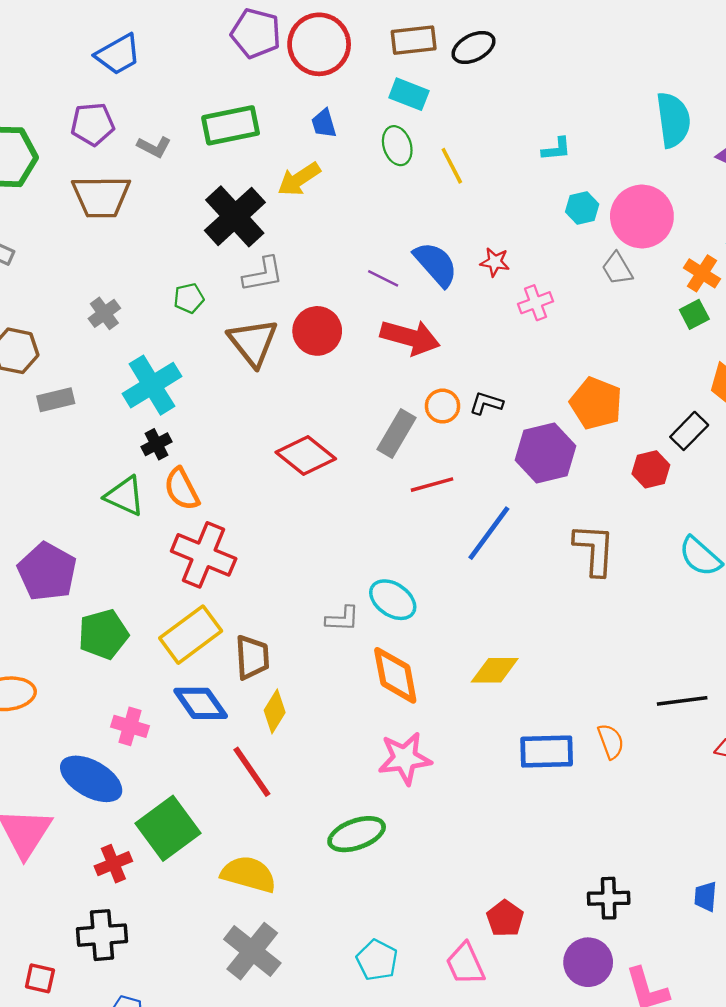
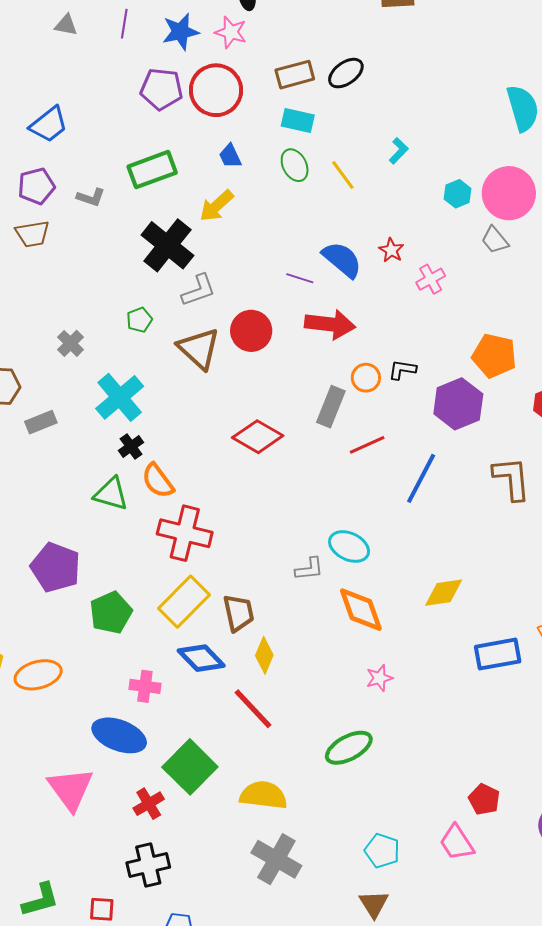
cyan L-shape: (556, 149) -> (399, 151), moved, turned -32
brown trapezoid: (101, 196) -> (32, 234), moved, size x0.7
red star: (495, 262) -> (391, 250), turned 30
pink star: (405, 758) -> (379, 678), size x0.6

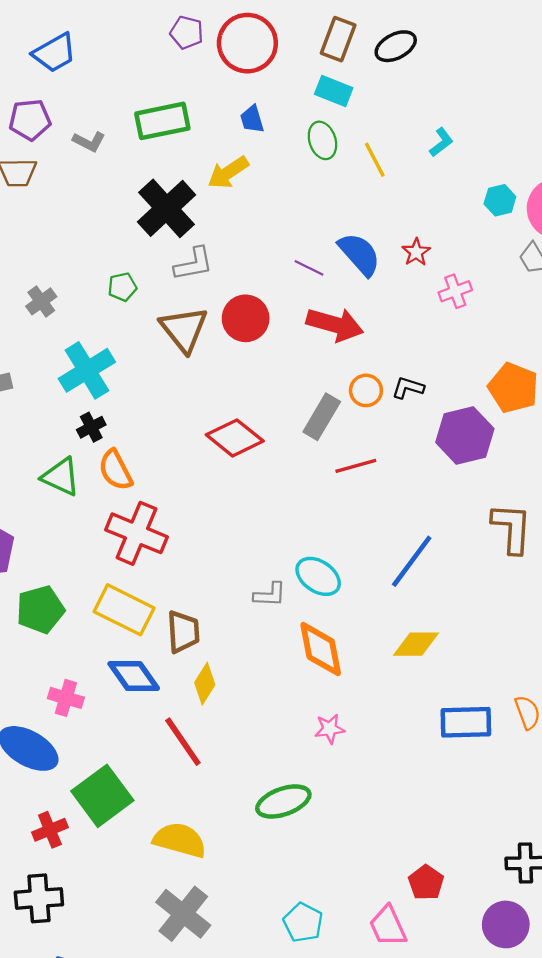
brown rectangle: (295, 75) -> (338, 39), turned -63
purple pentagon: (162, 89) -> (187, 33), size x0.7
blue line: (421, 478) -> (412, 561), moved
yellow rectangle: (184, 602) -> (124, 610), turned 63

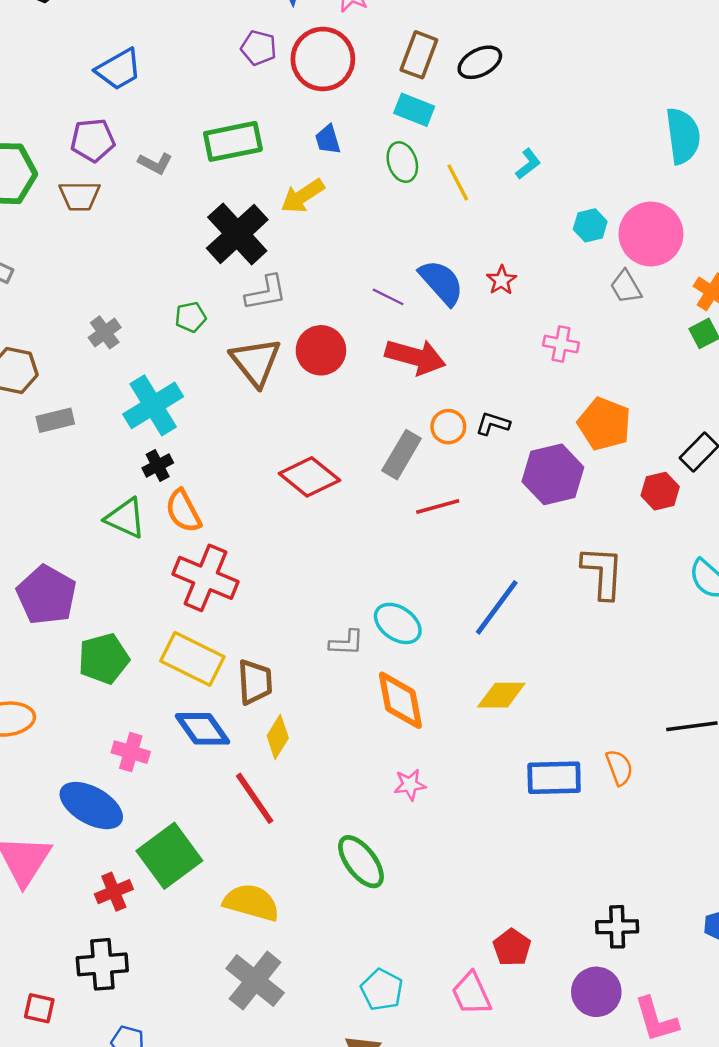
pink cross: (455, 291) -> (561, 344), moved, turned 32
green ellipse: (283, 801) -> (361, 862), turned 72

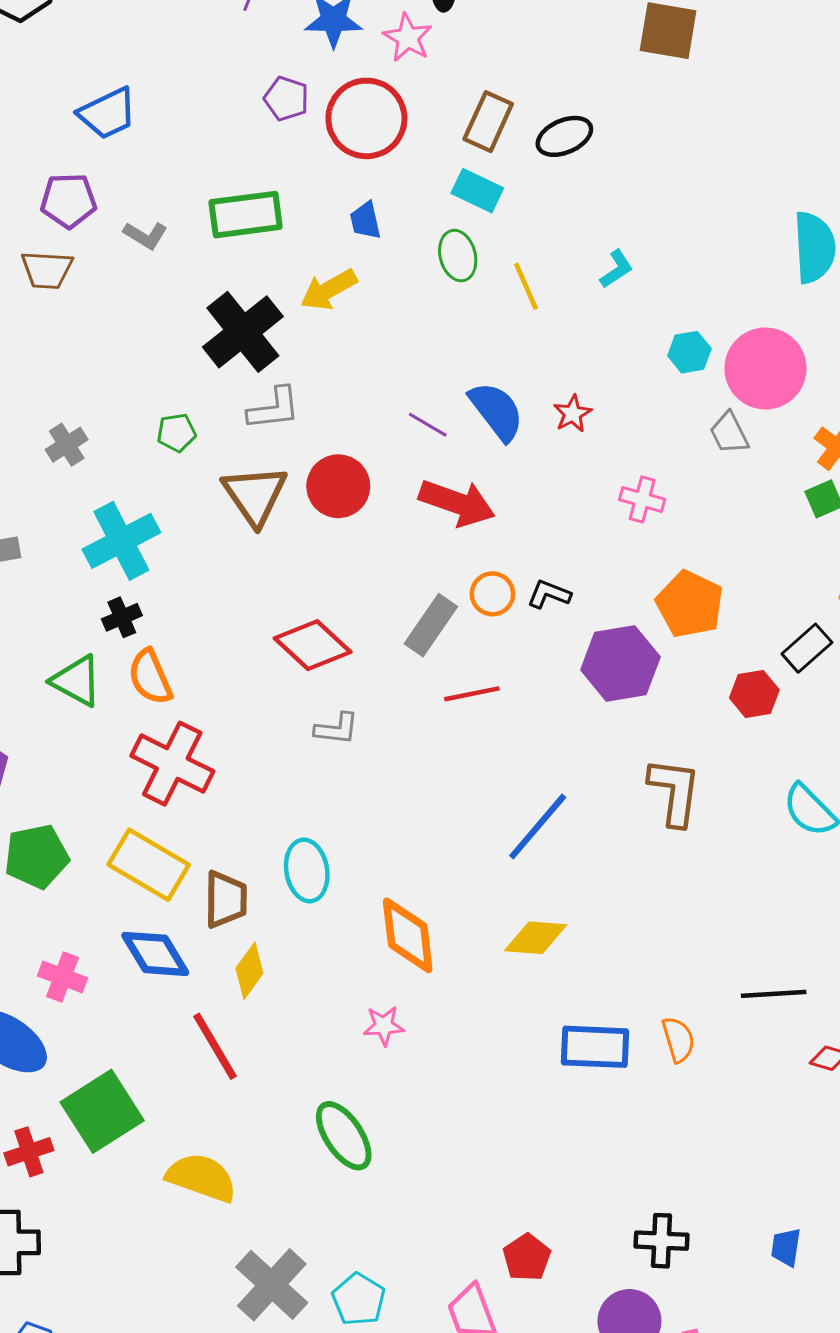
cyan ellipse: (398, 623) -> (307, 870), moved, turned 42
gray L-shape: (347, 643) -> (337, 729), moved
pink star: (410, 785) -> (384, 1026), moved
gray cross: (255, 981) -> (272, 1285), moved

